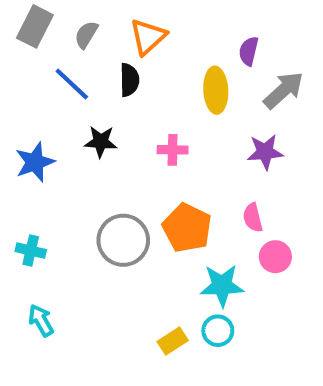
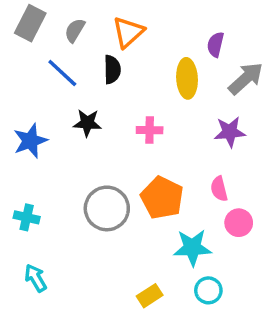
cyan circle: (218, 331) -> (208, 290), moved

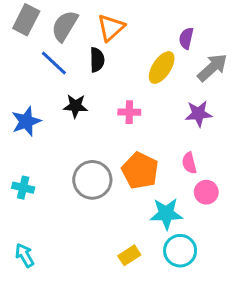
gray semicircle: (75, 30) -> (65, 26), size x1.5
yellow ellipse: (187, 78) -> (162, 68), turned 36
cyan arrow: (36, 278) -> (25, 255), moved
cyan circle: (208, 290) -> (180, 251), size x1.4

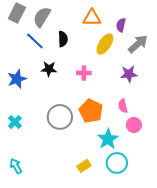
orange triangle: (111, 27) -> (92, 18), moved, turned 42
cyan cross: (23, 188) -> (15, 122), turned 32
cyan star: (166, 214) -> (108, 139), turned -30

